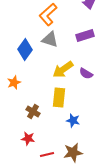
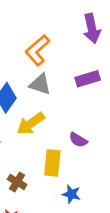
yellow arrow: (63, 70) -> (31, 124), moved
purple semicircle: (86, 74) -> (78, 140), moved

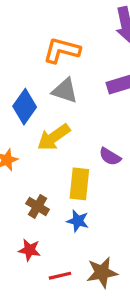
orange L-shape: (37, 50) -> (62, 50), turned 56
blue star: (71, 194) -> (78, 221), moved

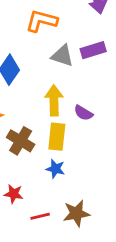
gray triangle: (65, 91) -> (62, 56), moved
yellow arrow: (54, 137) -> (54, 100), moved, turned 124
brown cross: (38, 206) -> (21, 141), moved, size x1.4

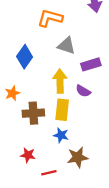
purple rectangle: (93, 50) -> (91, 64), moved
brown cross: (21, 141) -> (33, 113), turned -35
brown star: (76, 213) -> (78, 157), moved

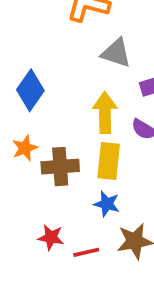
blue diamond: (25, 57) -> (30, 90), moved
orange star: (12, 93) -> (25, 148), moved
red line: (49, 173) -> (86, 252), moved

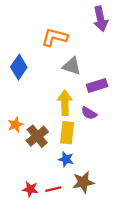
blue diamond: (30, 90) -> (19, 67), moved
brown cross: (60, 167) -> (37, 136), turned -35
red star: (51, 237) -> (30, 189), moved

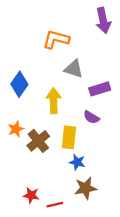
blue diamond: (19, 67) -> (19, 84), moved
yellow arrow: (65, 103) -> (54, 101), moved
blue star: (66, 159) -> (77, 162), moved
red line: (53, 189) -> (55, 205), moved

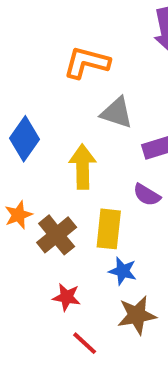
red star: (31, 195) -> (67, 297), moved
red line: (55, 205) -> (85, 343), turned 56

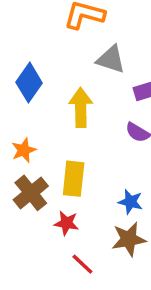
yellow rectangle: (109, 229) -> (74, 179), moved
brown cross: (57, 235) -> (31, 193), moved
blue star: (123, 271) -> (130, 202), moved

